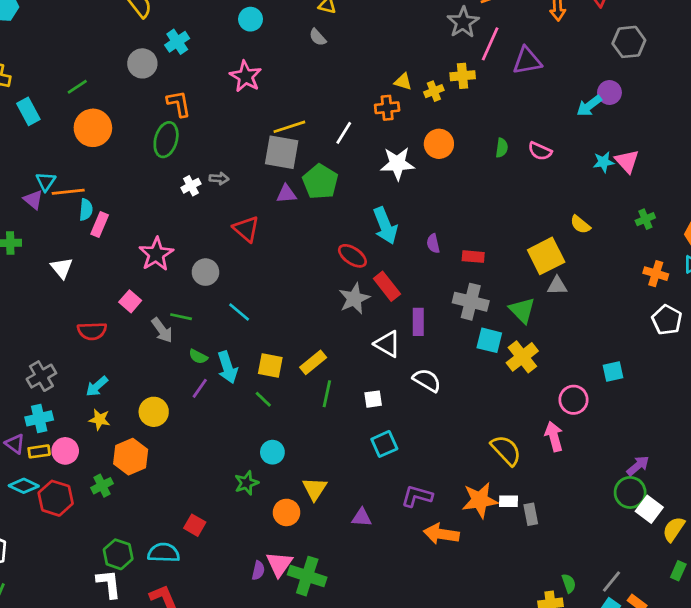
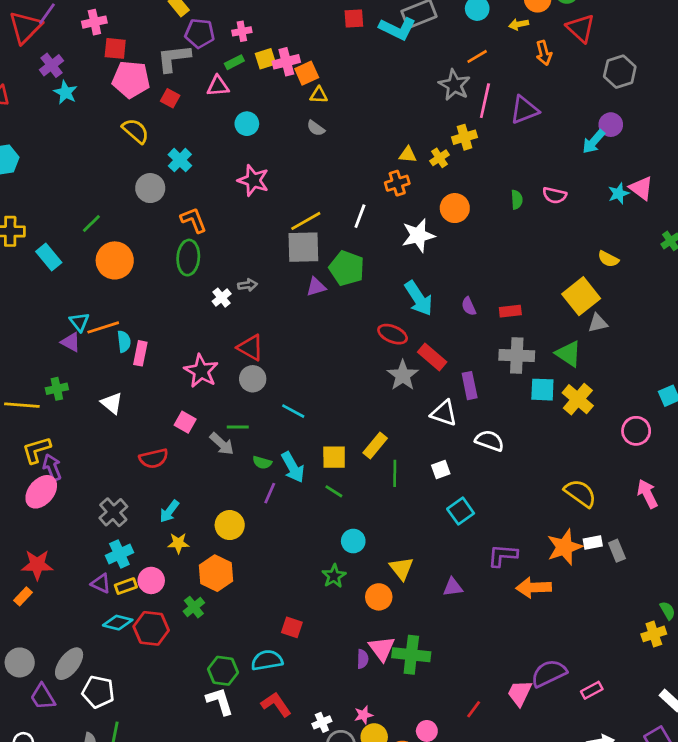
red triangle: (246, 229) -> (250, 348), moved
pink arrow: (554, 437) -> (647, 494), moved

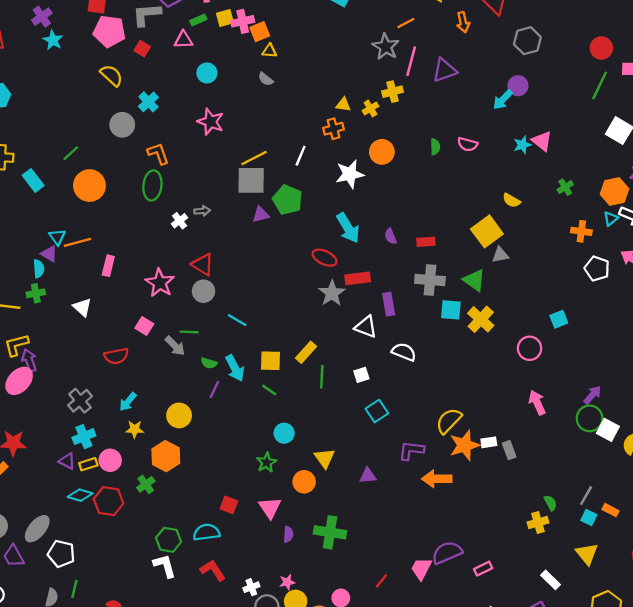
cyan semicircle: (124, 341) -> (39, 269), moved
red rectangle: (432, 357) -> (358, 278), turned -50
yellow semicircle: (580, 493) -> (449, 421), moved, turned -84
pink triangle: (382, 649) -> (270, 508), moved

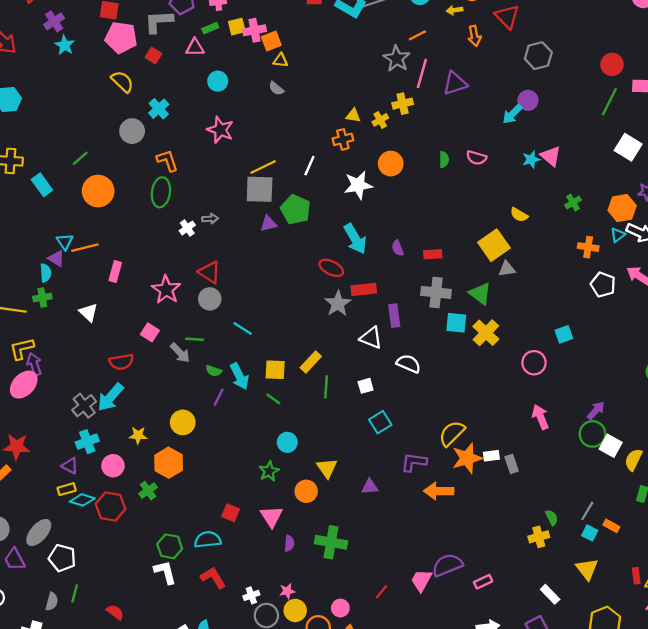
cyan arrow: (128, 402) -> (110, 397), moved, size x1.5
yellow rectangle: (88, 464) -> (67, 489), moved

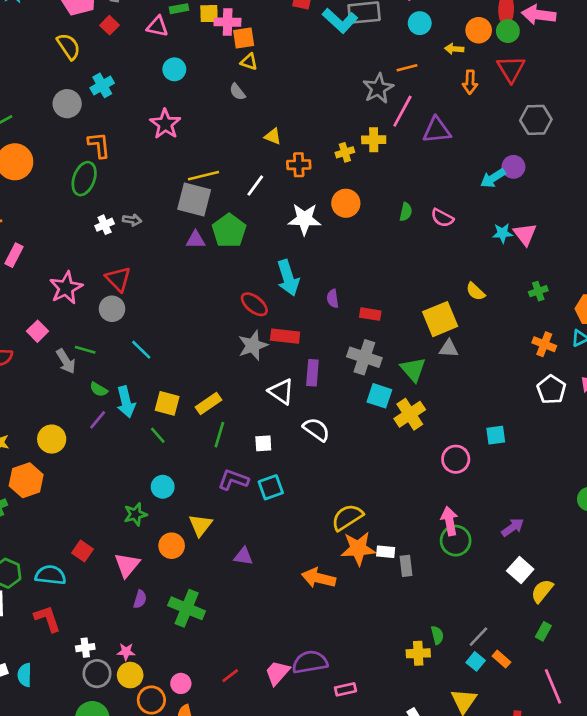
yellow triangle: (353, 116) -> (273, 136), moved
green circle: (592, 434) -> (456, 541), moved
purple L-shape: (414, 462) -> (233, 480), moved

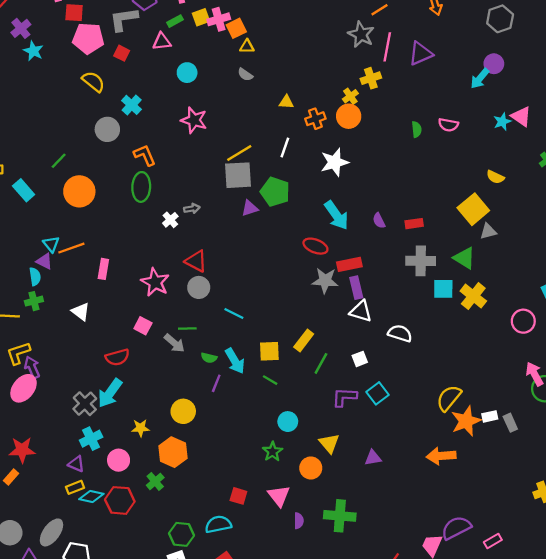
orange circle: (346, 203) -> (349, 116), moved
gray star: (253, 345) -> (325, 281), turned -30
purple rectangle: (312, 373) -> (356, 288), moved
green line: (219, 435) -> (321, 363), turned 30

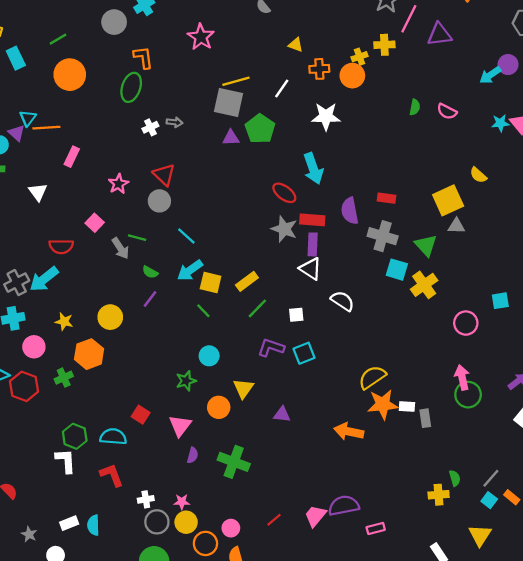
purple semicircle: (379, 221) -> (350, 211), moved, size x1.6
pink star: (155, 282) -> (118, 184), size x0.7
cyan arrow: (235, 361) -> (190, 270), moved, turned 70

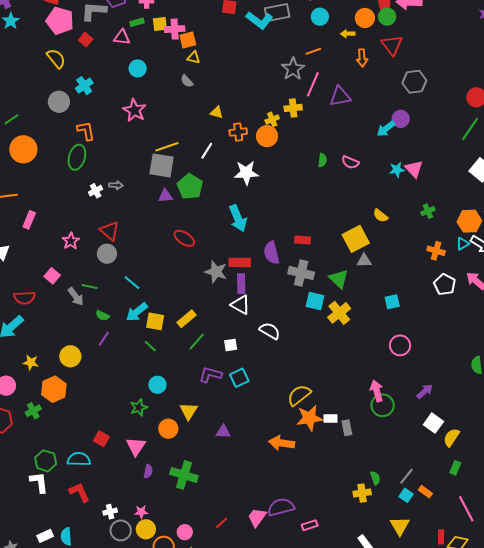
red ellipse: (284, 193) -> (184, 238), moved
cyan square: (500, 301) -> (392, 302), moved
pink circle: (466, 323) -> (400, 345), moved

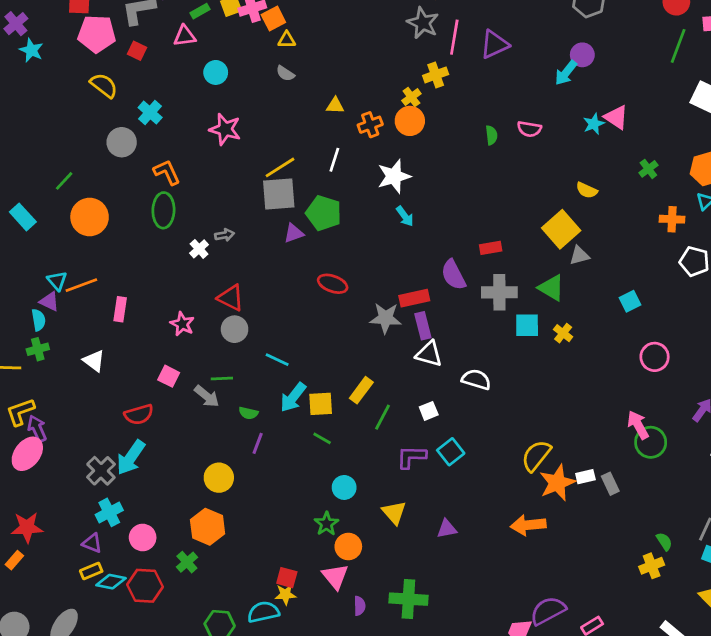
cyan arrow: (238, 218) -> (405, 216), moved, size x0.6
yellow cross: (339, 313) -> (563, 333), size x0.6
yellow star: (31, 362) -> (285, 594), moved
orange circle: (168, 429) -> (348, 547), moved

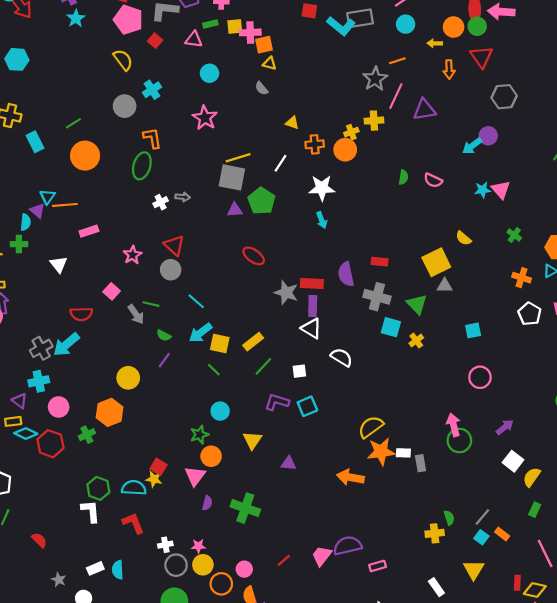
green cross: (648, 169) -> (514, 235), turned -32
pink rectangle: (120, 309) -> (89, 231), turned 48

